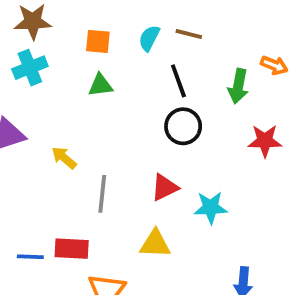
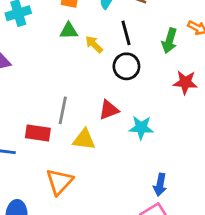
yellow arrow: (64, 158) -> (94, 44), moved
yellow triangle: (155, 244) -> (84, 139), moved
red rectangle: (72, 249) -> (38, 133), moved

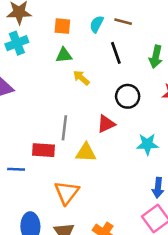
yellow arrow: (94, 44) -> (81, 78), moved
black circle: (126, 66) -> (128, 96), moved
cyan star: (141, 128) -> (147, 144), moved

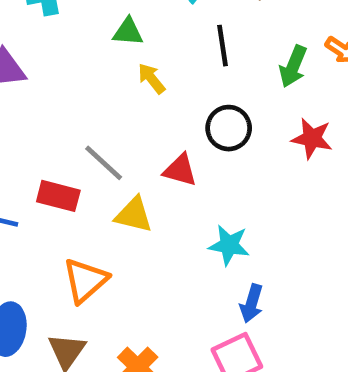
red triangle: (106, 124) -> (180, 170), turned 30
gray line: (64, 128) -> (104, 163), turned -65
cyan star: (147, 144) -> (229, 245), moved

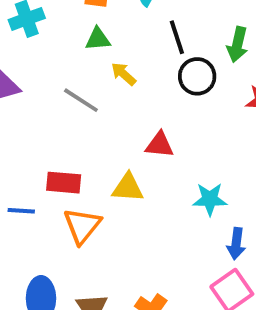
black circle: (229, 128) -> (197, 76), moved
gray line: (104, 163) -> (81, 100), moved
orange triangle: (85, 280) -> (82, 226), moved

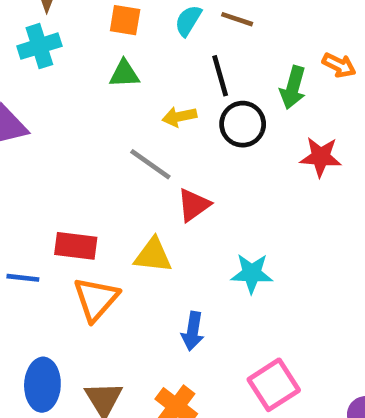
yellow arrow: (124, 74) -> (179, 117), moved, turned -56
gray line: (81, 100) -> (150, 164), moved
red triangle: (160, 145) -> (194, 205), turned -44
blue arrow: (236, 244) -> (193, 331), moved

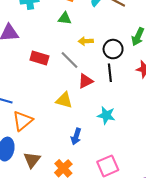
black line: (220, 76) -> (110, 73), moved
red rectangle: (76, 246) -> (39, 58), moved
orange triangle: (96, 299) -> (23, 121), moved

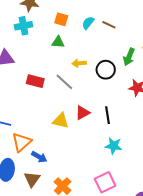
black line: (110, 73) -> (107, 115), moved
red triangle: (86, 81) -> (83, 113), moved
cyan star: (106, 115) -> (114, 146), moved
blue arrow: (76, 136) -> (39, 157), moved, turned -77

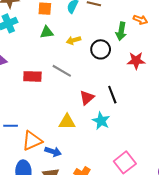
yellow arrow: (79, 63) -> (74, 40), moved
yellow triangle: (61, 121) -> (67, 122), moved
orange triangle: (22, 142) -> (32, 141), turned 30
cyan star: (114, 146) -> (101, 121), moved, turned 30

